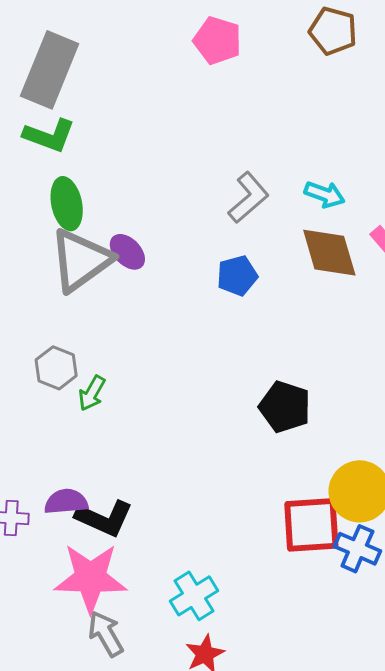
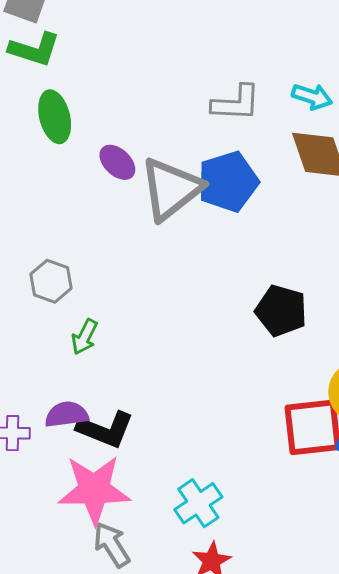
gray L-shape: (248, 198) -> (236, 103), turned 46
gray triangle: (81, 260) -> (171, 189), moved
blue pentagon: (237, 276) -> (228, 182), size x1.5
green arrow: (92, 393) -> (85, 337), moved

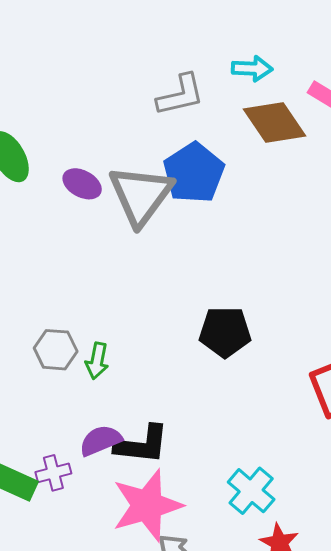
gray hexagon: (51, 281) -> (56, 350), moved
black pentagon: (281, 311) -> (225, 332), moved

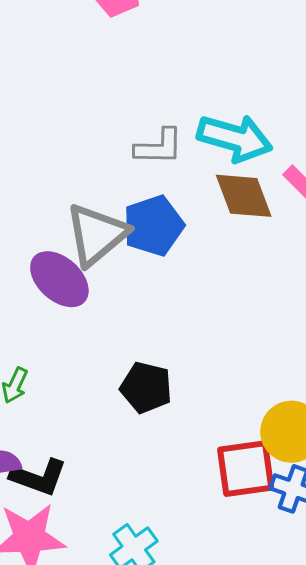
cyan arrow: (252, 69) -> (235, 138), size x1.8
purple ellipse: (82, 184) -> (59, 279), moved, size x1.6

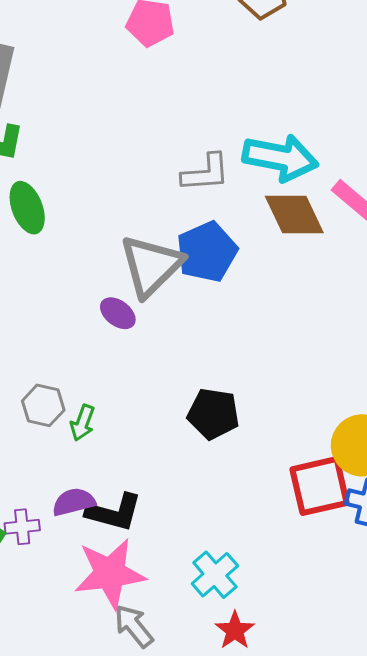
purple ellipse: (59, 279) -> (118, 313), size x0.6

